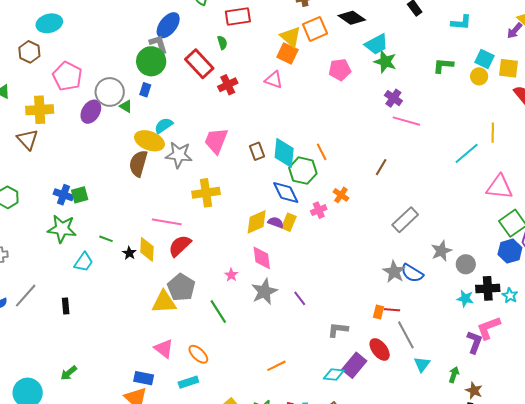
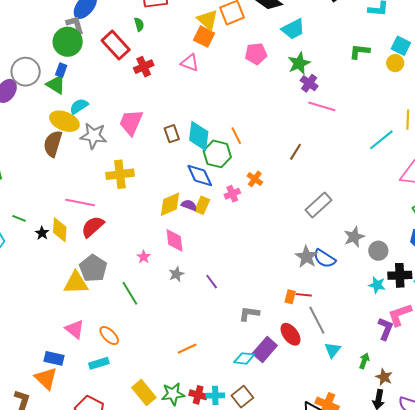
green star: (385, 62) -> (299, 63), moved, turned 30
green triangle: (126, 106) -> (56, 84), moved, size x1.5
gray star: (264, 292) -> (176, 274), size x0.6

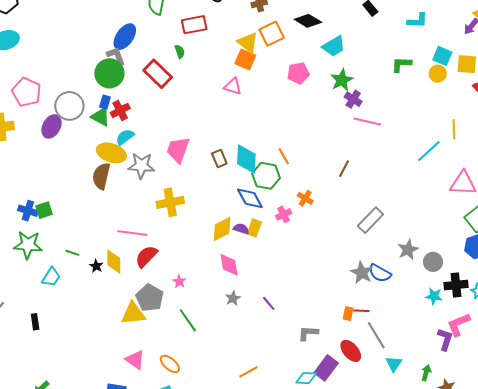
red cross: (144, 67) -> (120, 110), moved
pink star: (144, 257) -> (179, 281), moved

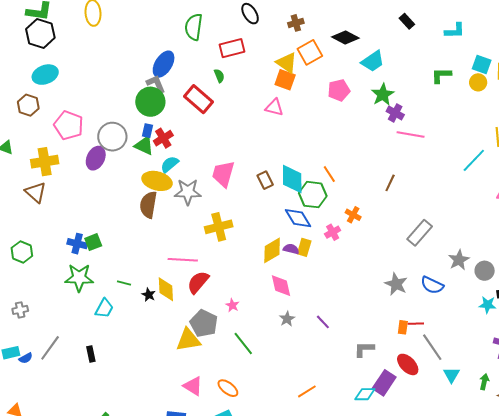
gray star: (362, 273) -> (396, 284), moved

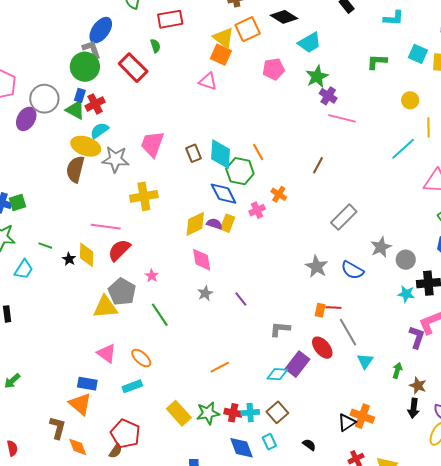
yellow circle: (478, 82) -> (410, 100), moved

